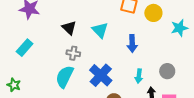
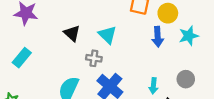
cyan star: (179, 28) -> (189, 36), moved
blue arrow: (132, 43) -> (158, 37), moved
gray cross: (73, 53) -> (94, 58), moved

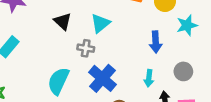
cyan triangle: (107, 35) -> (100, 23), turned 36
blue arrow: (158, 37) -> (156, 42), moved

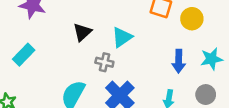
black triangle: (63, 21) -> (82, 32), turned 30
cyan star: (187, 25) -> (211, 59), moved

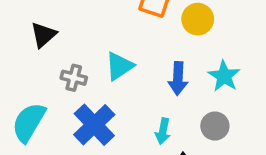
cyan triangle: (122, 37) -> (119, 66), moved
cyan star: (211, 59) -> (224, 76), turned -30

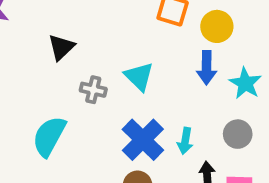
cyan triangle: (119, 66) -> (139, 77), turned -40
blue arrow: (178, 78) -> (207, 68), moved
blue cross: (94, 125) -> (143, 140), moved

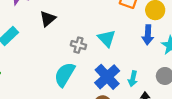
black triangle: (61, 47) -> (48, 19), moved
cyan semicircle: (49, 136) -> (65, 74), moved

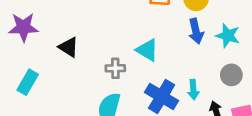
black triangle: (48, 19) -> (69, 47), turned -30

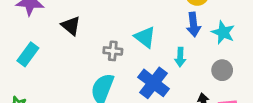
cyan arrow: (193, 90) -> (180, 57), moved

